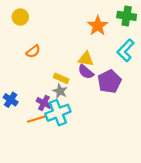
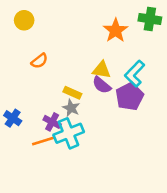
cyan L-shape: (126, 50) -> (135, 74), moved

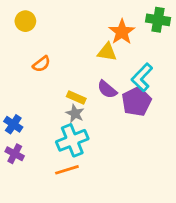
yellow triangle: (102, 70) -> (107, 52), moved
purple cross: (52, 122) -> (15, 154), moved
orange line: (43, 141) -> (67, 170), moved

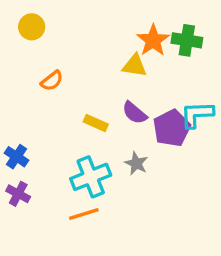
green cross: (158, 20) -> (187, 40), moved
cyan L-shape: (142, 77) -> (197, 115), moved, turned 44
gray star: (75, 114) -> (136, 163), moved

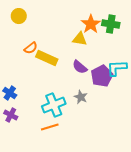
yellow rectangle: (96, 123) -> (47, 58), moved, size x1.5

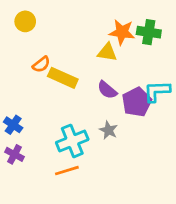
orange star: (91, 24) -> (122, 32), turned -30

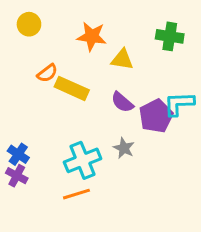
orange star: (122, 32) -> (92, 36), moved
blue cross: (13, 125) -> (18, 154), moved

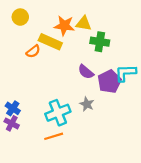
green cross: (170, 36) -> (100, 42), moved
yellow triangle: (122, 59) -> (84, 23), moved
yellow rectangle: (72, 88) -> (50, 42), moved

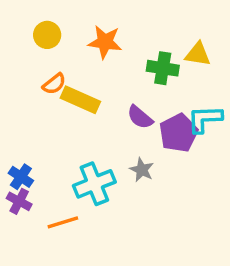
yellow circle: (20, 17) -> (47, 35), moved
yellow triangle: (84, 23) -> (198, 54), moved
yellow rectangle: (50, 42) -> (80, 100), moved
orange line: (54, 136) -> (63, 222), moved

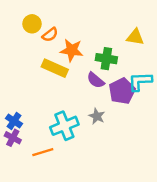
orange star: (105, 42) -> (72, 50), moved
green cross: (163, 68) -> (106, 59), moved
orange semicircle: (54, 84) -> (50, 35), moved

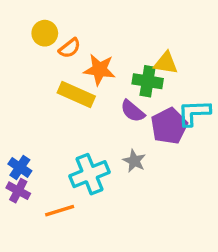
yellow triangle: (135, 37) -> (166, 63), moved

